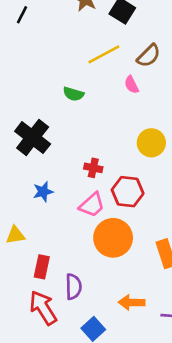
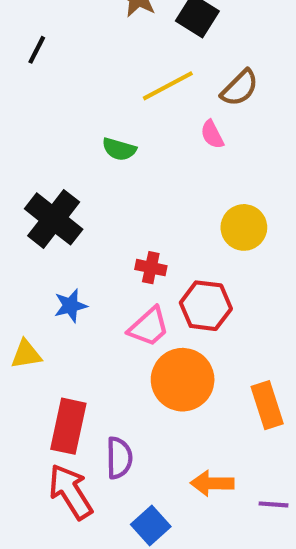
black line: (22, 15) -> (37, 50), moved
yellow triangle: (15, 235) -> (26, 354), moved
red rectangle: (42, 267) -> (68, 426), size x1.4

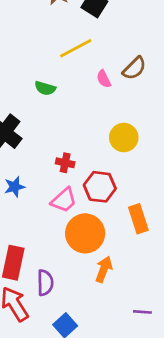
brown semicircle: (240, 88) -> (134, 68), moved
orange rectangle: (267, 405) -> (138, 219), moved
orange arrow: (212, 483) -> (104, 269), moved, turned 110

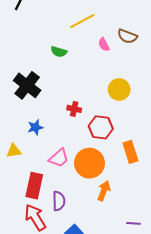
brown semicircle: (134, 68) -> (127, 36), turned 66
pink trapezoid: (64, 200) -> (59, 158), moved

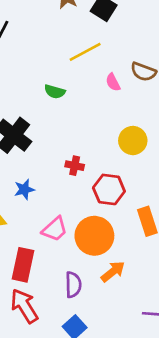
orange arrow: (104, 191) -> (113, 271), turned 30
purple semicircle: (59, 201) -> (73, 285), moved

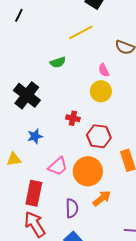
pink semicircle: (113, 82) -> (104, 70), moved
green semicircle: (55, 92) -> (58, 62), turned -35
yellow circle: (133, 141) -> (101, 91), moved

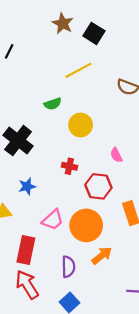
pink semicircle: (104, 70) -> (116, 155), moved
yellow circle: (101, 91) -> (81, 125), moved

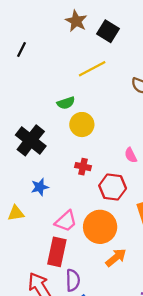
yellow circle: (81, 125) -> (82, 125), moved
red rectangle: (26, 250) -> (57, 252), moved
purple semicircle: (68, 267) -> (73, 280), moved

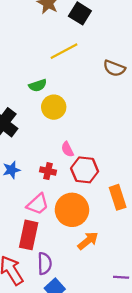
pink semicircle: (131, 155) -> (67, 149), moved
red cross: (83, 167) -> (48, 171), moved

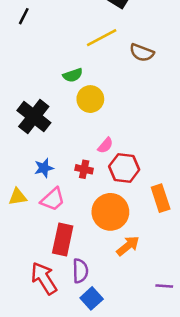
brown semicircle: (114, 68) -> (142, 53), moved
pink semicircle: (67, 149) -> (105, 145), turned -112
pink trapezoid: (38, 204) -> (53, 199), moved

